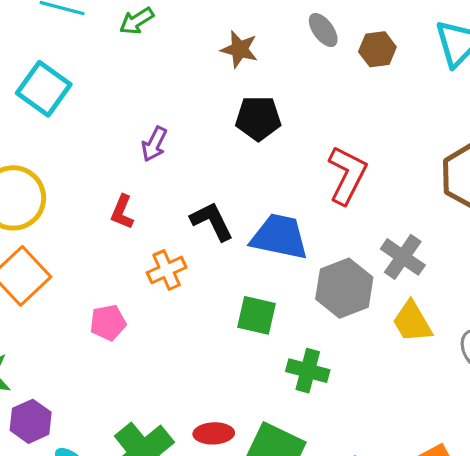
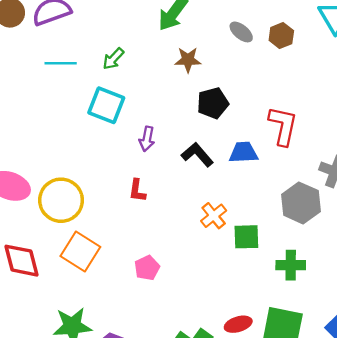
cyan square: (44, 89) -> (106, 105), moved
black L-shape: (212, 221) -> (197, 155), moved
blue trapezoid: (280, 237) -> (243, 152), moved, size x0.7
orange cross: (167, 270) -> (214, 216), moved

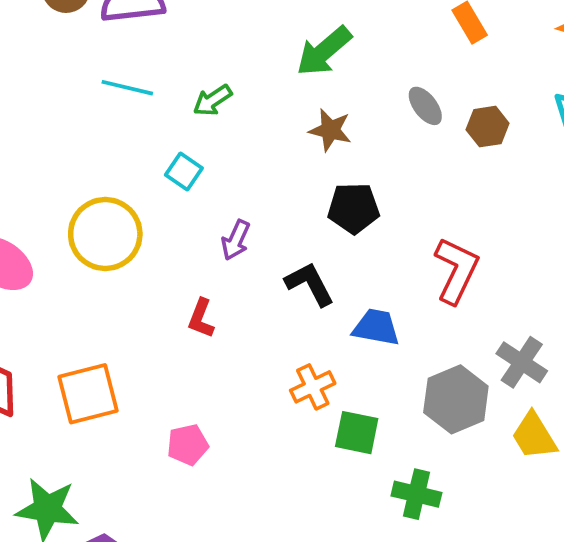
cyan square: (106, 105) -> (184, 172), size x0.6
blue trapezoid: (243, 152) -> (376, 327), moved
yellow circle: (61, 200) -> (105, 234), moved
orange square: (80, 252) -> (88, 394), turned 30

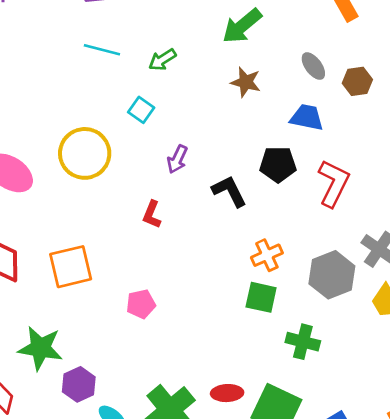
black pentagon: (354, 208) -> (278, 164), moved
blue trapezoid: (376, 327) -> (307, 117), moved
orange cross: (313, 387) -> (267, 255), moved

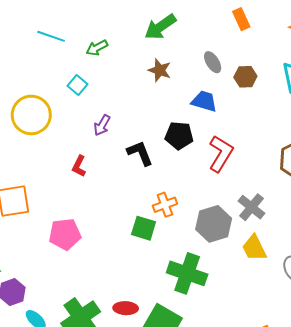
green square: (261, 297) -> (144, 228), moved
pink pentagon: (141, 304) -> (65, 234), size x1.4
green cross: (303, 342) -> (187, 273), size x1.5

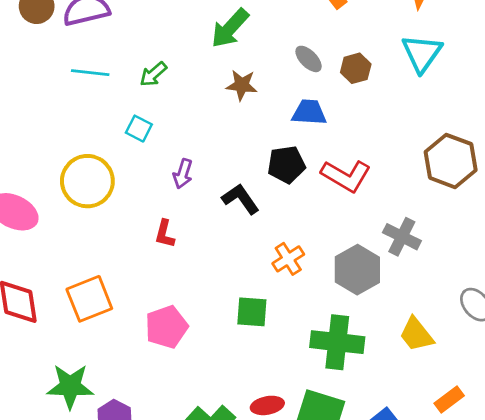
red L-shape: (221, 154) -> (346, 176), turned 102
green square: (144, 228) -> (252, 312), moved
yellow trapezoid: (254, 248) -> (416, 334), moved

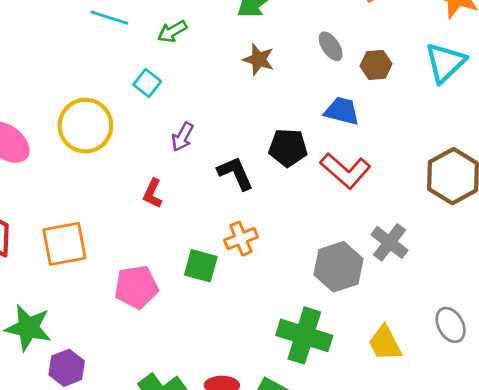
blue trapezoid: (309, 112) -> (342, 111), moved
orange cross: (288, 259) -> (241, 239), moved
green square: (252, 312) -> (201, 266), moved

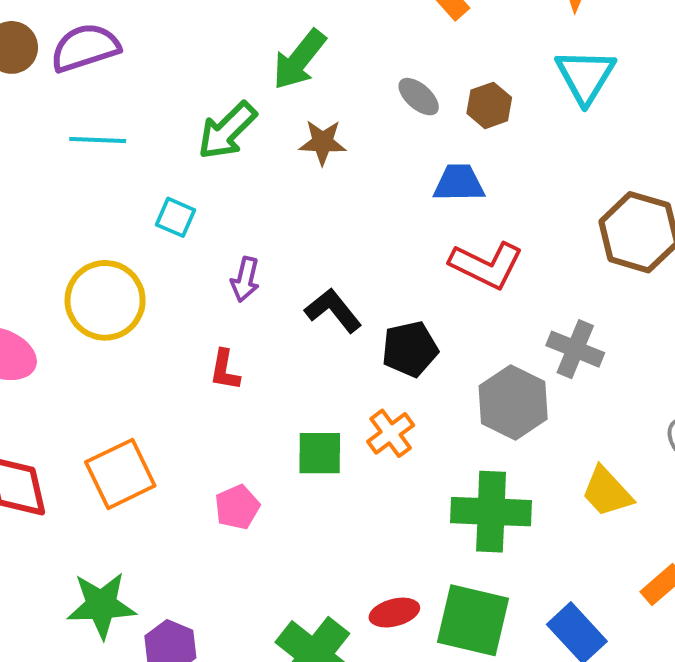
green arrow: (172, 31) -> (227, 131), moved, size x1.5
black pentagon: (288, 148) -> (410, 349), moved
orange cross: (241, 239) -> (391, 433), moved
pink pentagon: (136, 287) -> (237, 507), size x0.7

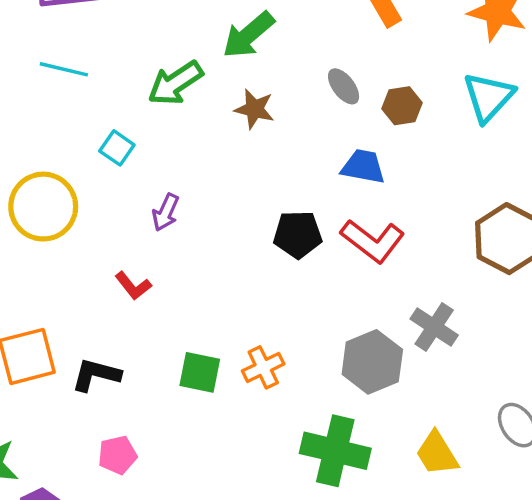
black L-shape: (333, 310) -> (96, 375), moved, turned -48
black pentagon: (410, 349) -> (298, 234), moved
red L-shape: (225, 370) -> (133, 286), turned -60
pink pentagon: (237, 507) -> (117, 455), moved

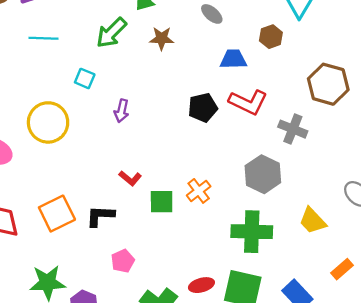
brown hexagon: (402, 106) -> (271, 37), moved
red L-shape: (133, 286) -> (130, 178), moved
gray cross: (434, 327) -> (293, 129), moved

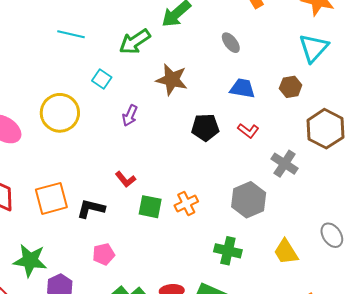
brown hexagon: (271, 37) -> (291, 87), moved
brown star: (162, 38) -> (172, 80), moved, size x1.4
red L-shape: (248, 102) -> (248, 131), size x0.6
green cross: (252, 232) -> (228, 251), size x0.7

